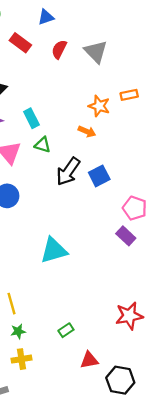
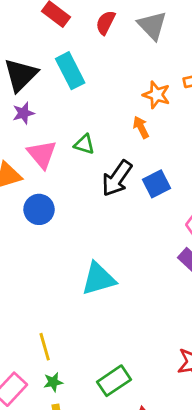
cyan rectangle: (31, 118) -> (70, 71), moved, size x1.4
orange arrow: (87, 132) -> (141, 127), turned -140
green rectangle: (66, 330) -> (114, 381), size x1.6

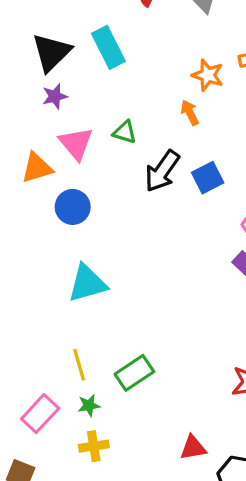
cyan triangle: (98, 279) -> (87, 283), moved
green rectangle: (114, 381) -> (134, 373), moved

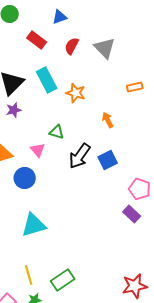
orange star: (208, 75) -> (76, 93), moved
orange arrow: (190, 113) -> (108, 120), moved
pink triangle: (76, 143) -> (38, 150), moved, size x0.7

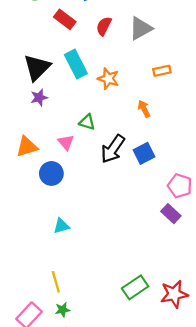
gray triangle: (105, 48) -> (141, 28), turned 45
orange rectangle: (135, 87) -> (162, 71), moved
cyan triangle: (34, 225) -> (61, 226), size x0.6
green rectangle: (63, 280) -> (135, 287), moved

